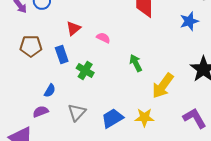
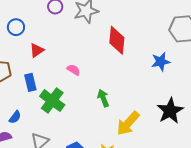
red triangle: (73, 28) -> (37, 50), moved
green cross: (85, 70) -> (52, 101), size x1.4

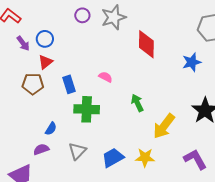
red triangle: (37, 50) -> (45, 62), moved
blue rectangle: (30, 82) -> (69, 84), moved
green cross: (52, 101) -> (87, 109), turned -30

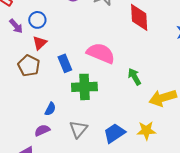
pink semicircle: (106, 77) -> (101, 53), size x2.0
brown pentagon: (33, 84) -> (29, 66), turned 30
yellow arrow: (164, 126) -> (163, 98), turned 40

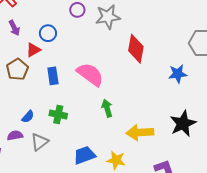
blue circle: (37, 20) -> (48, 33), moved
green arrow: (134, 77) -> (107, 108), moved
green cross: (84, 87) -> (58, 115), moved, size x0.7
gray triangle: (78, 129) -> (40, 142), moved

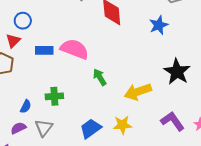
blue rectangle: (53, 76) -> (44, 50), moved, turned -66

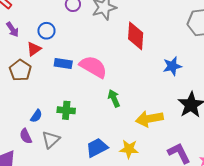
blue star: (159, 25) -> (172, 66), moved
purple semicircle: (18, 128) -> (26, 136), turned -98

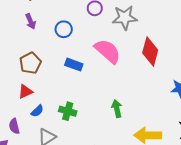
red triangle: (34, 49) -> (25, 92), moved
pink semicircle: (93, 67) -> (108, 51), moved
purple semicircle: (26, 136) -> (14, 126), moved

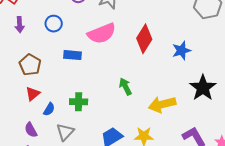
purple arrow: (31, 21) -> (20, 25), turned 35
pink semicircle: (108, 51) -> (102, 33), turned 132
red diamond: (150, 51) -> (144, 39), moved, turned 32

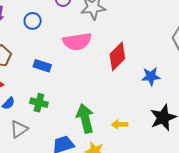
blue rectangle: (72, 55) -> (42, 66), moved
green arrow: (125, 87) -> (85, 118), moved, size x1.6
yellow arrow: (162, 104) -> (120, 124), size x0.6

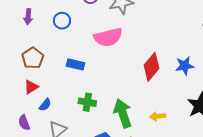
red diamond: (117, 56) -> (151, 67), moved
green cross: (39, 103) -> (87, 102), moved

